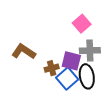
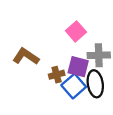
pink square: (82, 24) -> (76, 31), moved

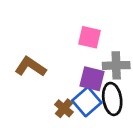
pink square: (76, 31) -> (89, 37), turned -36
brown cross: (57, 75) -> (64, 108), moved, turned -35

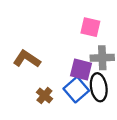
pink square: (89, 37) -> (90, 27), moved
brown cross: (64, 108) -> (44, 95), moved

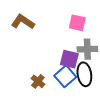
brown L-shape: (27, 59) -> (23, 22), moved

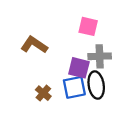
brown L-shape: (23, 22) -> (34, 45), moved
blue square: (65, 76) -> (74, 87), turned 30

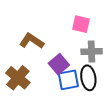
purple square: (79, 68) -> (59, 64), moved, turned 36
brown cross: (43, 93) -> (18, 78), moved, size x1.6

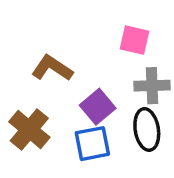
blue square: (68, 80) -> (92, 144), moved

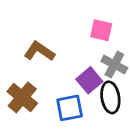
gray cross: (152, 86) -> (114, 64), turned 30
purple square: (98, 107) -> (89, 80), moved

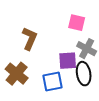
brown L-shape: (39, 51) -> (30, 39), turned 80
purple square: (89, 80) -> (68, 61), turned 36

